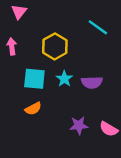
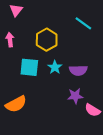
orange semicircle: (33, 109) -> (16, 104), moved, size x1.5
purple star: (79, 125) -> (75, 96), moved

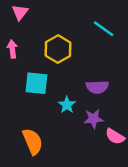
cyan star: (55, 67) -> (67, 105), moved
orange semicircle: (16, 104) -> (33, 142), moved, turned -85

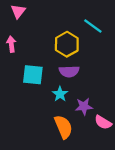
yellow hexagon: (58, 49) -> (67, 44), moved
purple semicircle: (97, 87) -> (69, 71), moved
orange semicircle: (33, 142) -> (63, 127), moved

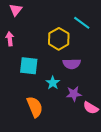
purple semicircle: (69, 71) -> (72, 64), moved
orange semicircle: (63, 127) -> (35, 107), moved

